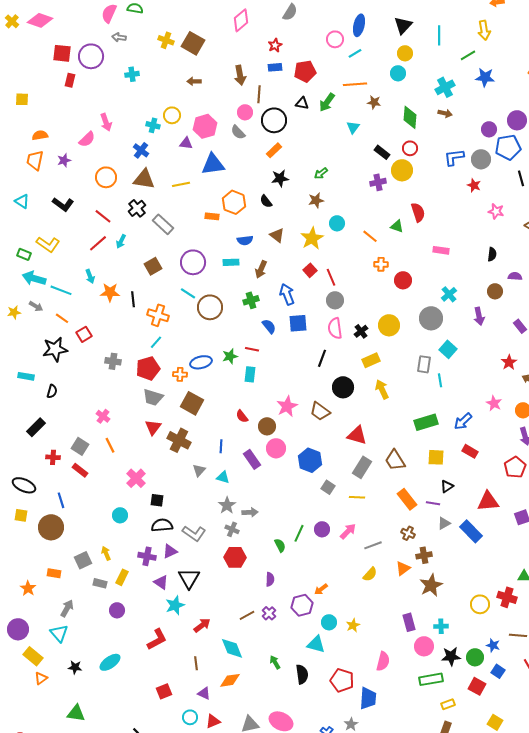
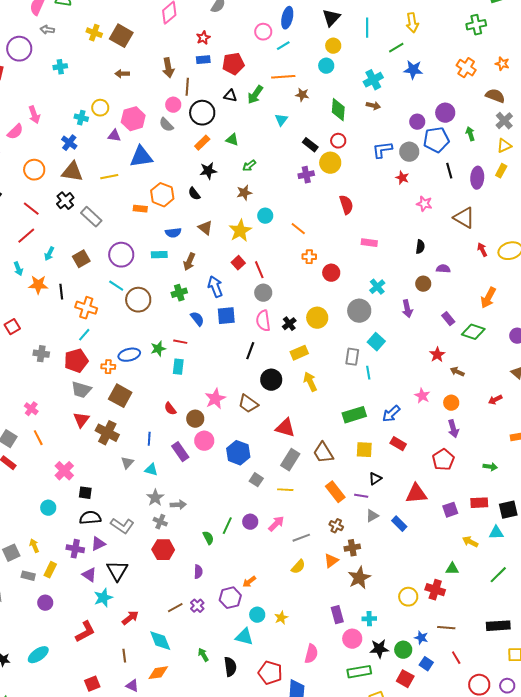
green triangle: (397, 226) -> (232, 140), moved
cyan arrow: (121, 241) -> (49, 254), moved
blue rectangle: (471, 531) -> (399, 524), size x0.7

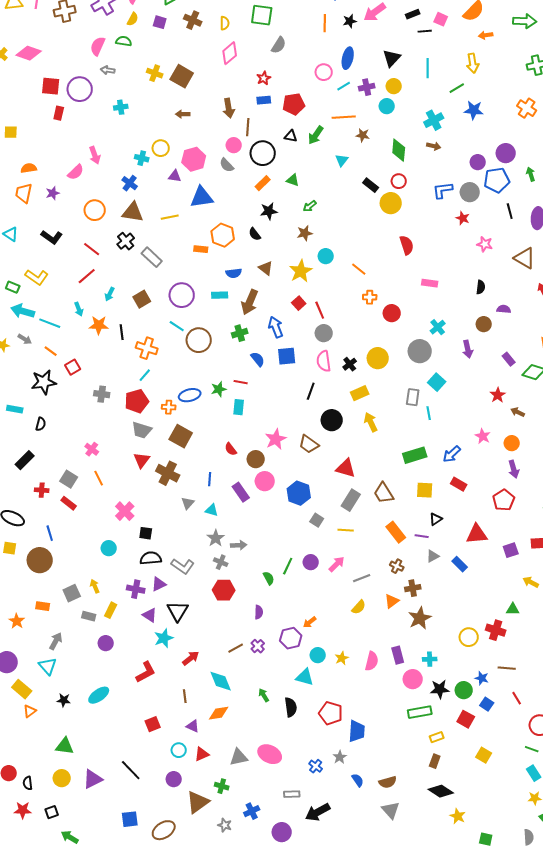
purple cross: (306, 175) -> (367, 87), moved
brown arrow: (189, 262) -> (250, 302), size x1.4
pink semicircle: (311, 654) -> (372, 661), moved

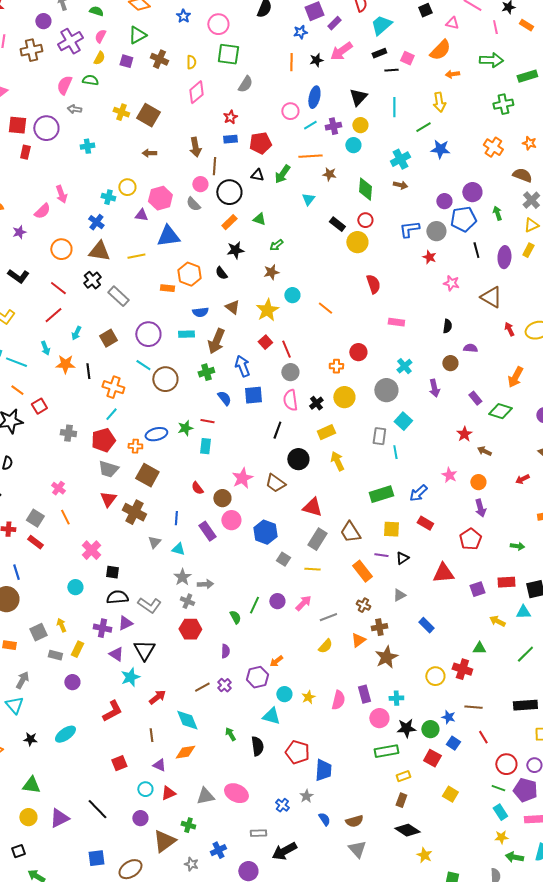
orange cross: (370, 297) -> (336, 366), moved
purple line: (422, 536) -> (381, 555), moved
blue rectangle: (460, 564) -> (426, 625), moved

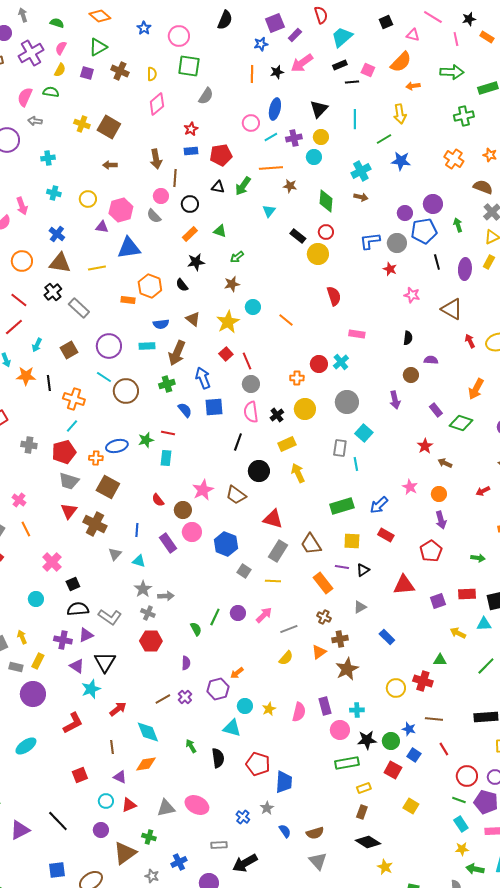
black circle: (229, 192) -> (190, 204), size x0.7
cyan cross: (108, 197) -> (54, 193), moved
cyan cross: (404, 366) -> (341, 362), moved
black square: (112, 572) -> (73, 584), turned -32
purple circle: (72, 682) -> (33, 694), size x1.6

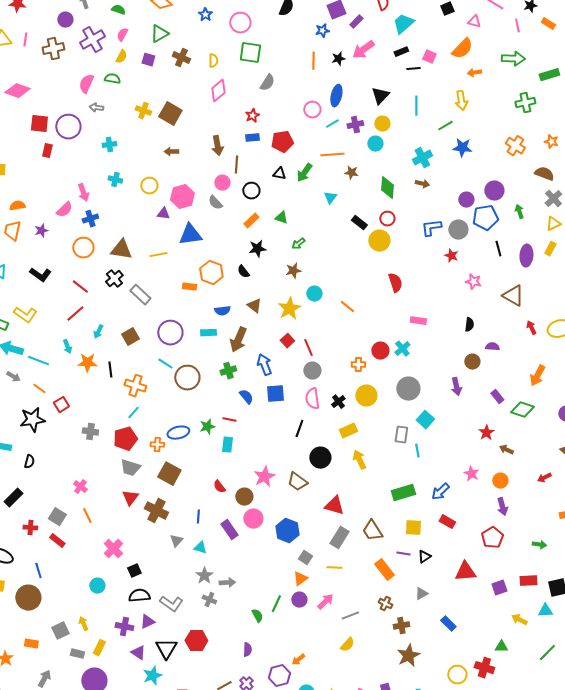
blue cross: (57, 234) -> (90, 219), moved, turned 35
red hexagon: (151, 641) -> (196, 641), moved
orange triangle: (319, 652) -> (300, 579), moved

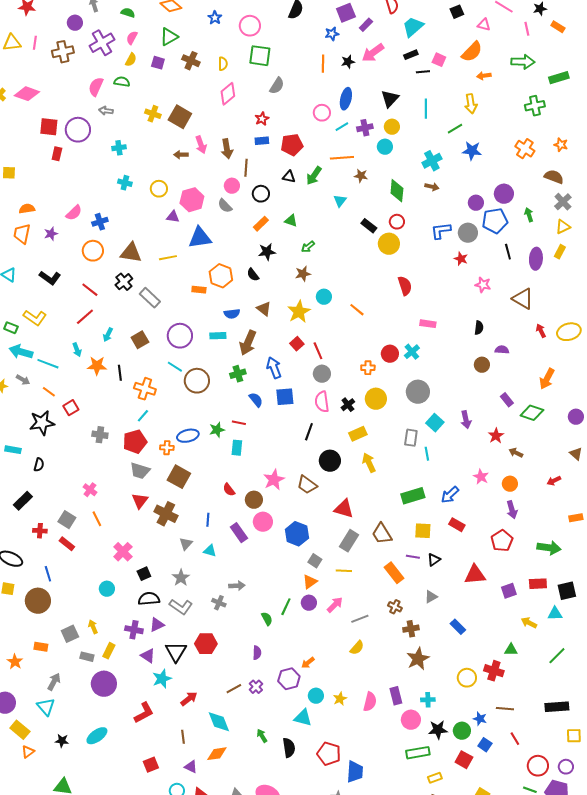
pink arrow: (83, 193) -> (201, 145), moved
purple arrow: (456, 387) -> (466, 420), moved
green arrow: (539, 545) -> (549, 548), size x1.6
gray star: (204, 576) -> (181, 578), moved

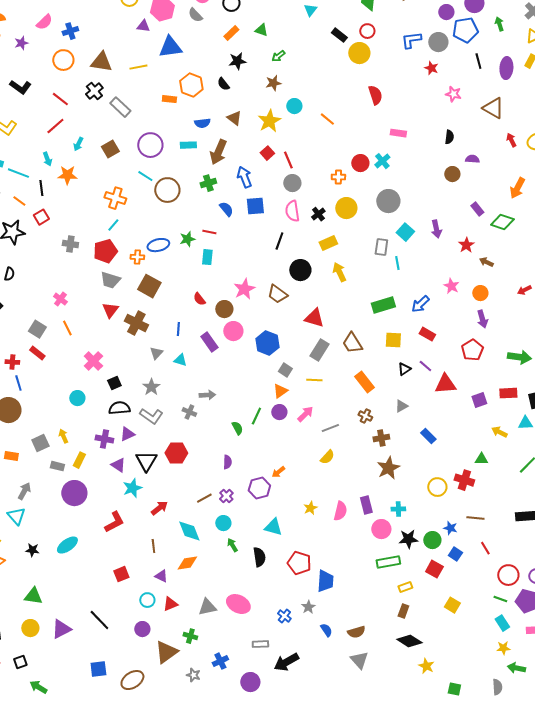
black line: (120, 373) -> (41, 188), moved
red cross: (40, 531) -> (12, 362), moved
purple line: (413, 557) -> (425, 366), moved, turned 32
cyan circle: (316, 696) -> (223, 523), moved

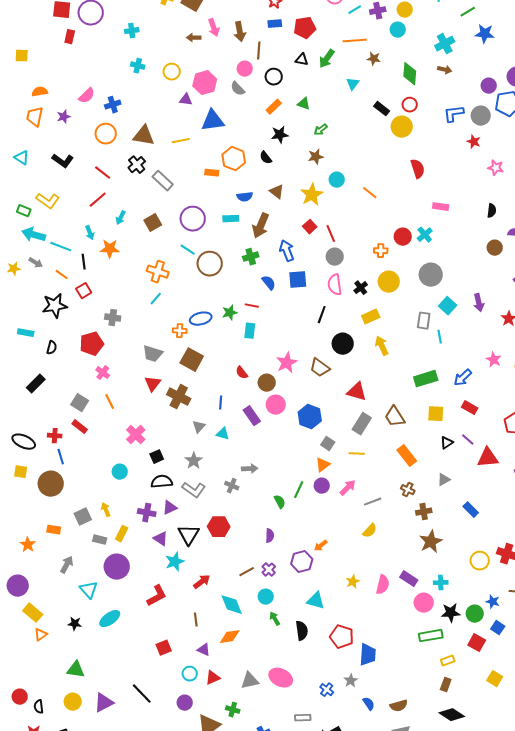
red pentagon: (105, 251) -> (92, 344), moved
purple rectangle: (366, 505) -> (409, 579), turned -42
cyan triangle: (16, 516) -> (89, 590), moved

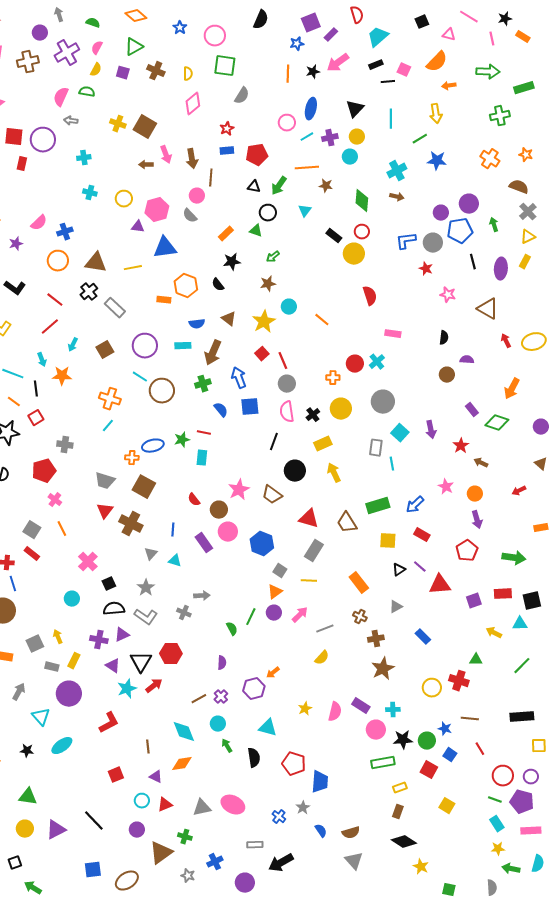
black circle: (274, 77) -> (268, 213), moved
brown trapezoid: (395, 417) -> (347, 523), moved
red arrow: (202, 582) -> (154, 686), moved

